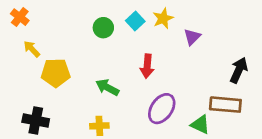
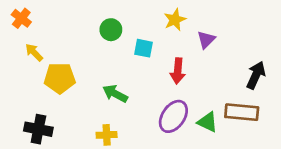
cyan square: (135, 21) -> (144, 48), moved, turned -36
red arrow: (147, 66) -> (178, 71), moved
green triangle: (200, 125) -> (208, 122), moved

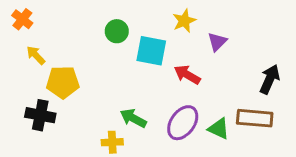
cyan square: (144, 48) -> (151, 51), size x1.5
red arrow: (178, 71) -> (187, 75), turned 115
green arrow: (115, 94) -> (133, 118), moved
black cross: (38, 129) -> (40, 115), moved

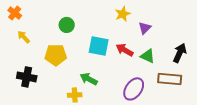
green circle: (117, 31) -> (67, 25), moved
cyan square: (151, 51) -> (99, 46), moved
yellow pentagon: (63, 82) -> (56, 55), moved
purple ellipse: (183, 123) -> (134, 89), moved
green triangle: (219, 129) -> (148, 56), moved

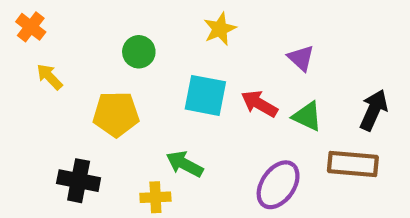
yellow star: (123, 14) -> (220, 29), moved
purple triangle: (145, 28) -> (301, 58), turned -32
black cross: (27, 77) -> (79, 181), moved

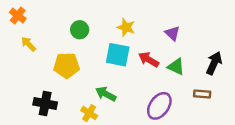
yellow star: (220, 29) -> (126, 27), moved, turned -30
brown rectangle: (353, 164) -> (202, 94), size x0.6
yellow cross: (155, 197) -> (89, 113), turned 35

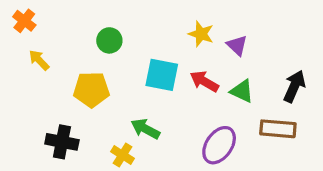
yellow star: (126, 27) -> (201, 34), moved
brown rectangle: (202, 94) -> (278, 129), size x1.5

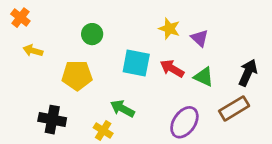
yellow arrow: (39, 60) -> (33, 51), turned -30
brown rectangle: (278, 129) -> (234, 108), turned -36

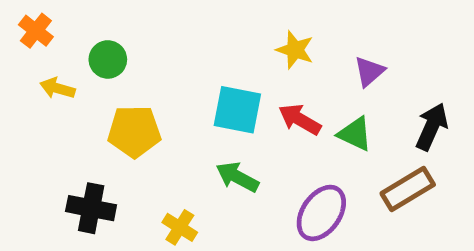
green circle: (92, 34) -> (108, 59), moved
purple triangle: (200, 38) -> (369, 71), moved, turned 36
green arrow: (122, 108) -> (237, 177), moved

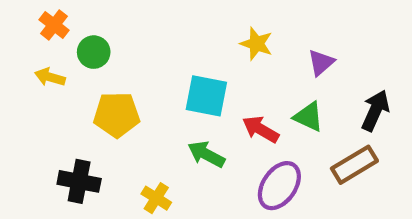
orange cross: (36, 31) -> (54, 25), moved
red arrow: (300, 119) -> (261, 129), moved

